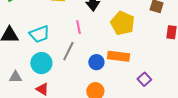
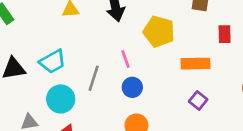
pink line: (78, 27) -> (126, 59), moved
orange rectangle: (118, 56) -> (195, 64), moved

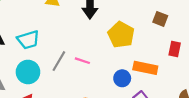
pink line: (126, 59) -> (82, 61), moved, turned -64
blue circle: (132, 87) -> (122, 78), moved

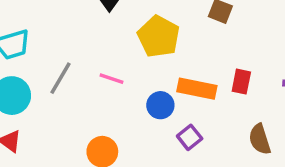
red rectangle: (175, 49) -> (241, 82), moved
pink line: (82, 61) -> (111, 79), moved

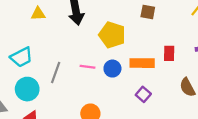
blue circle: (160, 105) -> (112, 69), moved

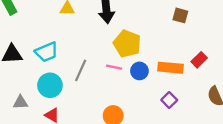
yellow pentagon: (112, 35) -> (127, 44), moved
red rectangle: (169, 53) -> (199, 60), turned 40

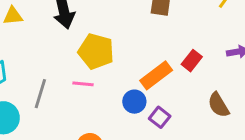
orange rectangle: (170, 68) -> (156, 75), turned -35
blue circle: (139, 71) -> (134, 102), moved

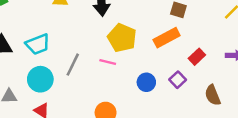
orange rectangle: (156, 75) -> (167, 38), moved
purple square: (160, 117) -> (178, 80), moved

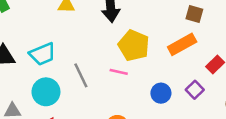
gray line: (73, 65) -> (81, 75), turned -50

